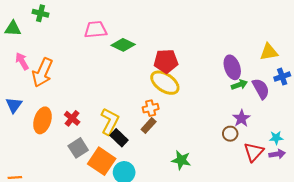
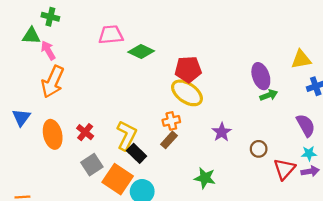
green triangle: (13, 29) -> (31, 36), moved
pink arrow: (22, 61) -> (48, 50), moved
purple semicircle: (261, 89) -> (306, 125), moved
purple star: (241, 118) -> (222, 132), moved
orange ellipse: (42, 120) -> (53, 134), turned -30

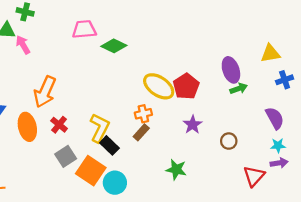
red pentagon: (188, 69) -> (186, 86), moved, turned -30
orange arrow: (53, 82) -> (45, 92), moved
red triangle: (284, 169) -> (254, 176), moved

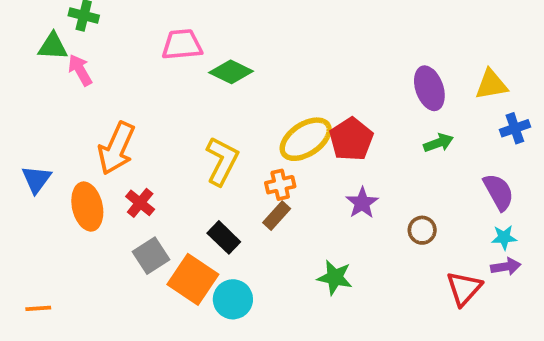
purple ellipse: (231, 70) -> (429, 88), moved
yellow ellipse: (159, 86) -> (306, 139), turned -68
yellow L-shape: (100, 128) -> (222, 161), moved

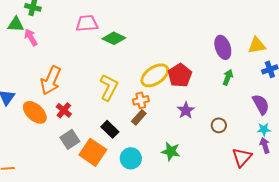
green arrow: (439, 143) -> (228, 77), turned -49
orange ellipse: (87, 207) -> (35, 112), turned -35
purple arrow: (506, 267) -> (265, 145), turned -98
cyan circle: (233, 299) -> (131, 158), moved

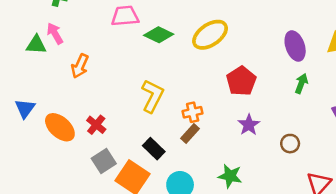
green triangle: (16, 24) -> (36, 45), moved
yellow ellipse: (155, 75) -> (210, 35), moved
orange arrow: (51, 80) -> (80, 66), moved, size x0.7

